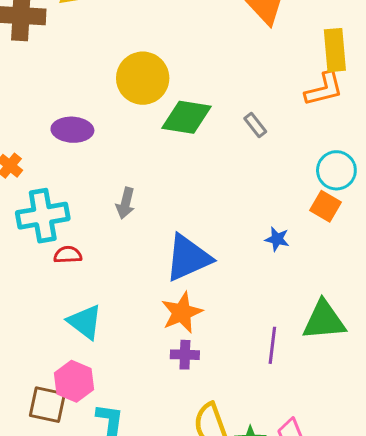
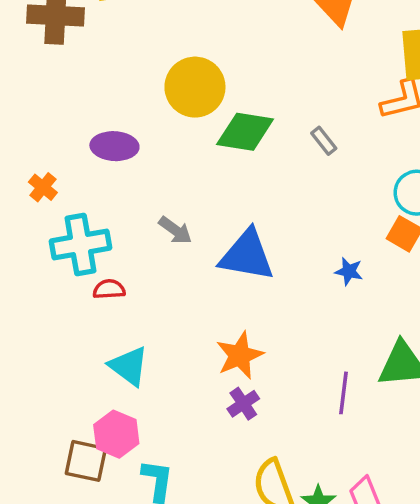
gray arrow: (126, 203) -> (175, 230), turned -68
blue triangle: (188, 258) -> (247, 255), moved, turned 34
purple cross: (185, 355) -> (243, 404), turned -36

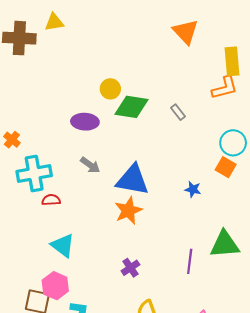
yellow circle: (195, 87) -> (110, 89), moved, size x0.6
purple ellipse: (114, 146) -> (85, 122), moved
orange star: (240, 355) -> (128, 211), moved

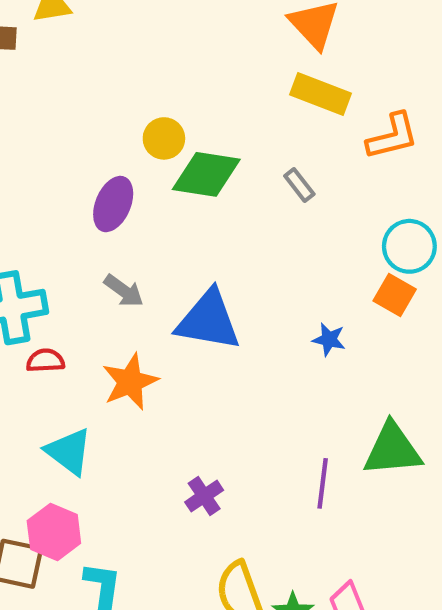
yellow rectangle: (232, 61) -> (321, 94), moved, turned -64
purple ellipse: (85, 122) -> (113, 204), turned -70
orange star: (128, 211) -> (130, 382), moved

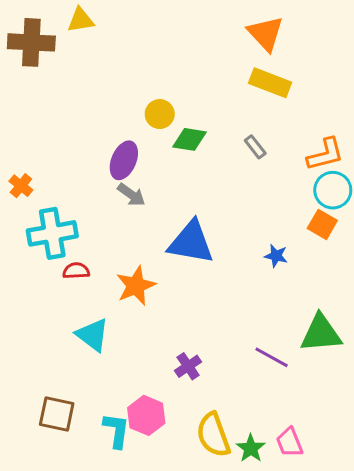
orange L-shape: (392, 136) -> (325, 154), moved
green diamond: (206, 174) -> (190, 139), size x0.7
gray arrow: (124, 291) -> (131, 195), moved
purple line: (323, 483) -> (272, 357), turned -68
pink hexagon: (54, 532) -> (146, 415), moved

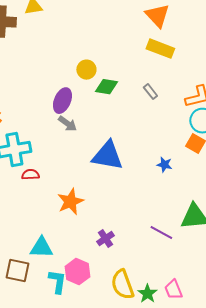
orange star: (136, 286) -> (70, 202), moved
cyan triangle: (93, 335) -> (41, 248), moved, turned -35

